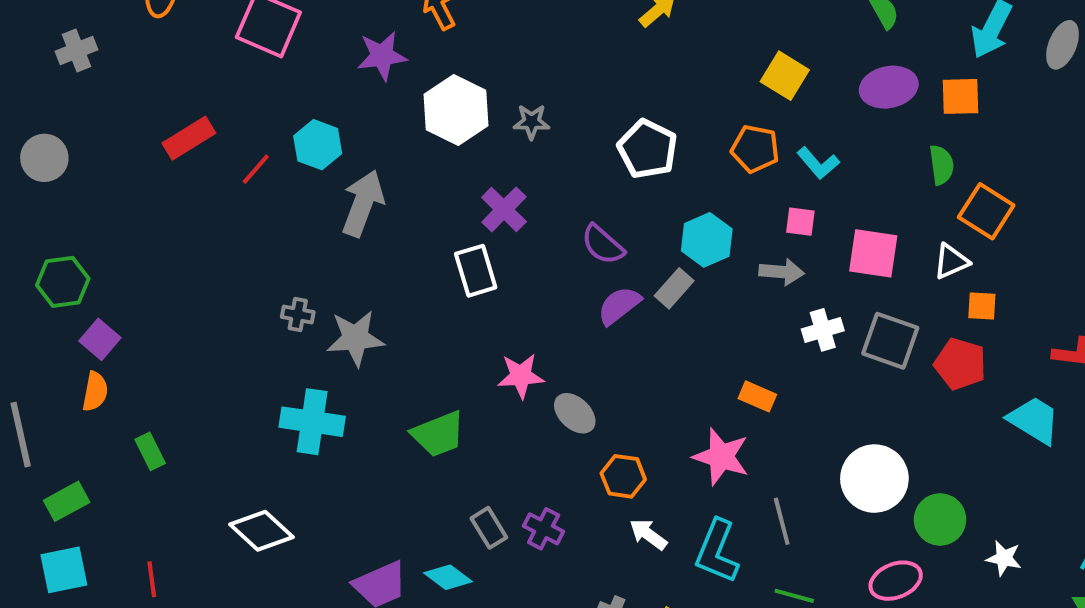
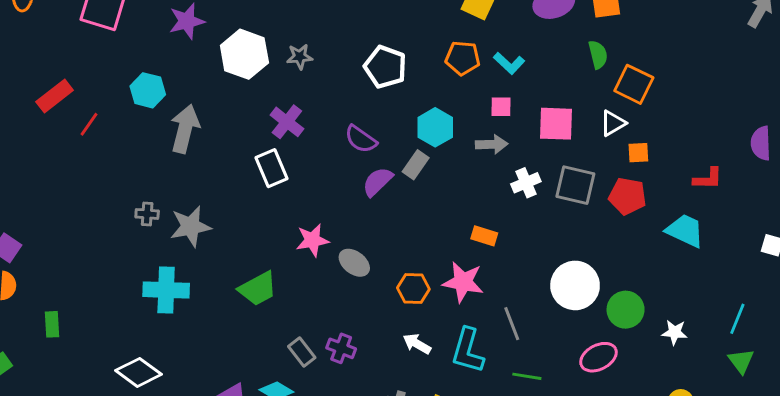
red line: (256, 169) -> (89, 124), moved
green rectangle: (150, 451) -> (52, 324), turned 30
orange hexagon: (623, 476) -> (413, 288), moved

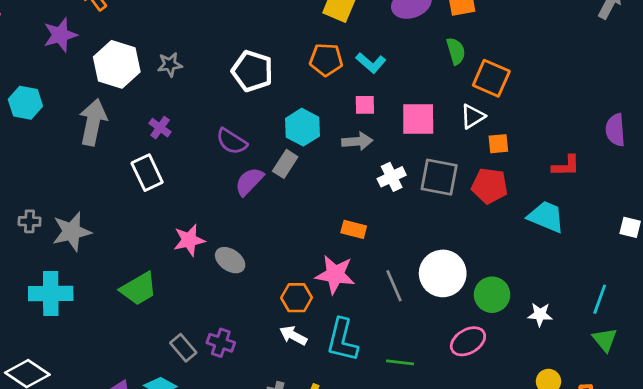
purple cross: (287, 122) -> (160, 128), size x0.7
gray arrow: (185, 129) -> (93, 122), moved
orange hexagon: (413, 288) -> (297, 298), moved
gray line: (512, 324) -> (394, 286), moved

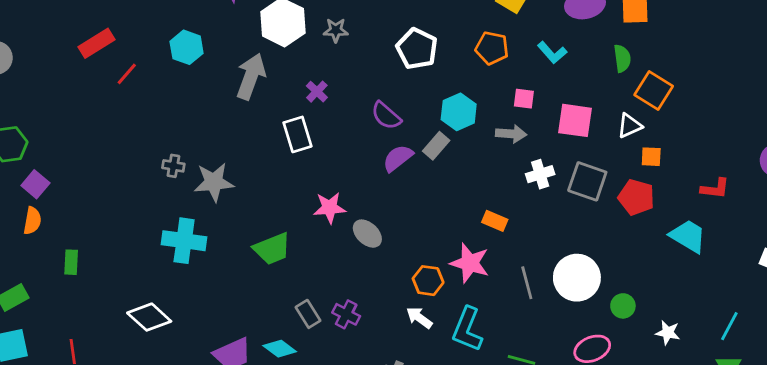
cyan L-shape: (371, 63) -> (552, 53), moved
green circle: (492, 295) -> (623, 306), size x0.7

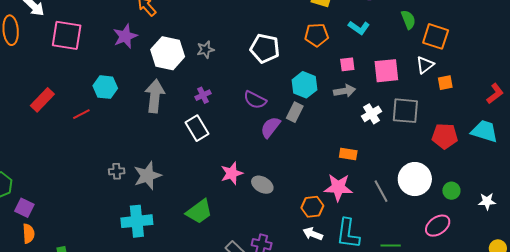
red line: (127, 74) -> (81, 114), moved, turned 36
purple cross: (317, 92) -> (203, 95), turned 35
red L-shape: (715, 189) -> (495, 94), turned -30
red pentagon: (636, 197) -> (445, 136), moved

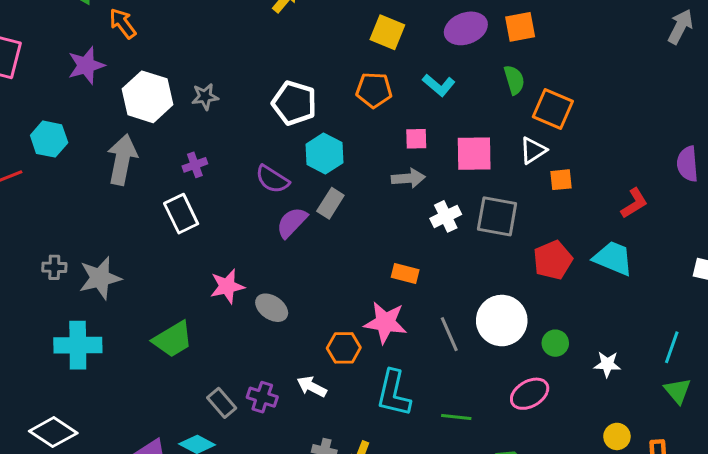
cyan hexagon: (304, 85) -> (324, 153), moved
red pentagon: (445, 136) -> (553, 260), turned -30
white arrow: (313, 234) -> (312, 387), moved

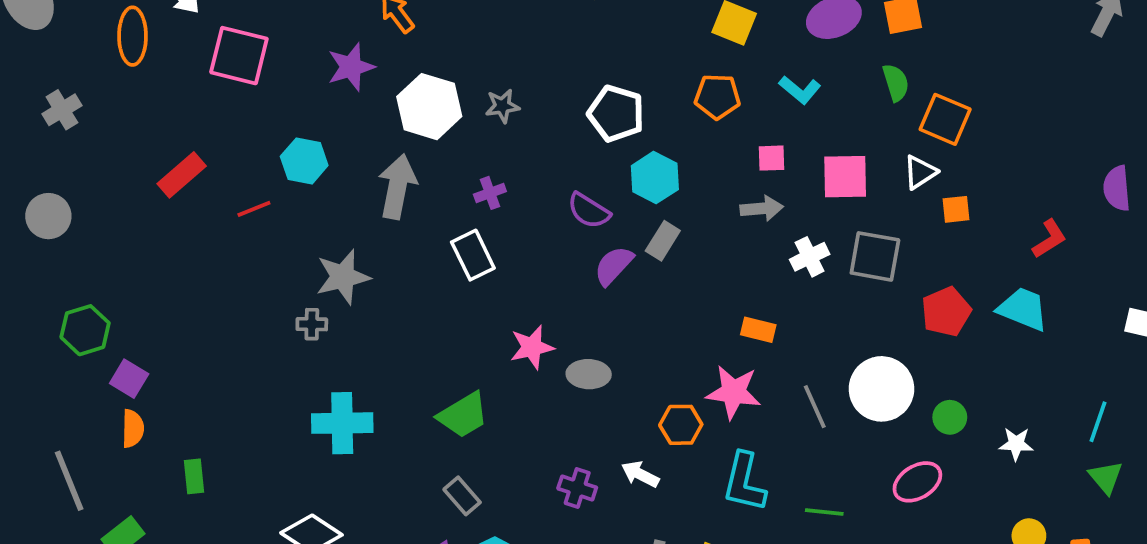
gray star: (100, 278) -> (343, 277), moved
gray ellipse: (272, 308) -> (589, 374), turned -32
gray rectangle: (222, 403) -> (462, 496), moved

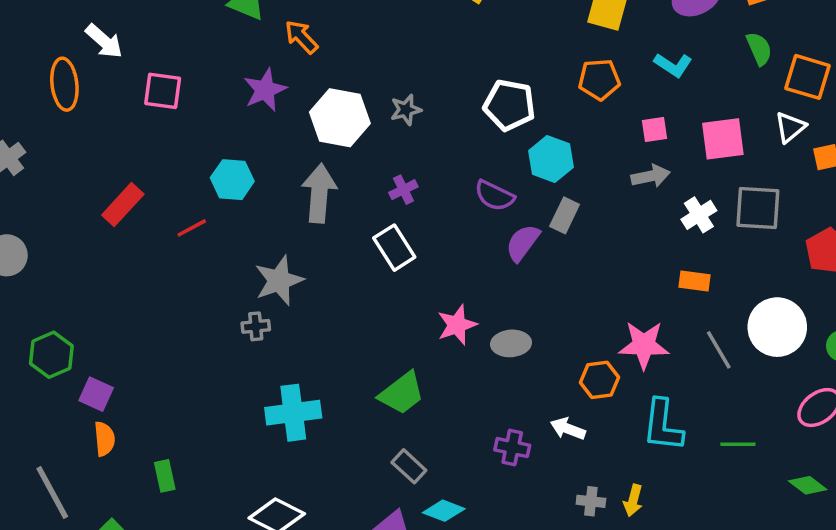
pink square: (239, 56) -> (163, 91), size x0.7
orange rectangle: (758, 330) -> (694, 281), moved

